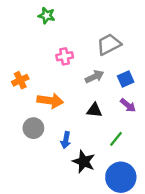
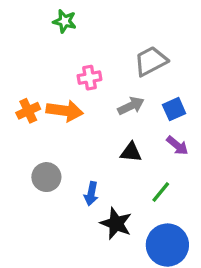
orange arrow: (50, 101) -> (65, 111), moved

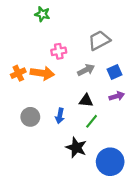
purple arrow: (177, 146) -> (117, 96), turned -56
green line: (161, 192) -> (92, 121), moved
blue arrow: (91, 194) -> (60, 116), moved

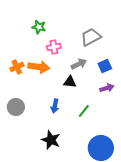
green star: (42, 14) -> (39, 27), moved
black triangle: (86, 101) -> (70, 82), moved
gray circle: (30, 117) -> (16, 107), moved
black star: (76, 148) -> (51, 140), moved

